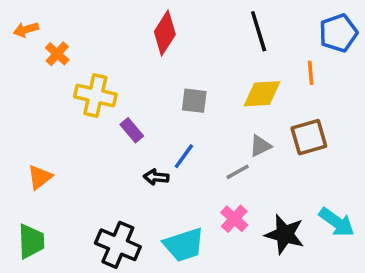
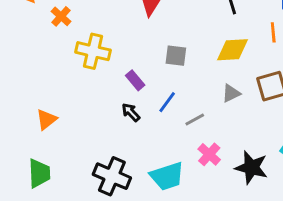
purple rectangle: (132, 130) -> (135, 80), moved
gray line: (238, 172) -> (195, 120), moved
black arrow: (156, 177) -> (131, 112), moved, turned 42

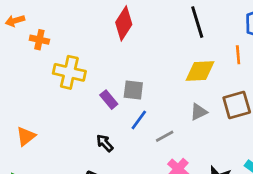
orange cross: (61, 16) -> (39, 40), turned -30
gray square: (176, 56) -> (133, 90), moved
black arrow: (131, 112) -> (105, 143), moved

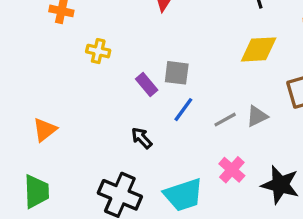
yellow cross: (69, 72) -> (98, 51), size x0.6
gray triangle: (199, 112) -> (257, 116), moved
gray line: (165, 136) -> (225, 120), moved

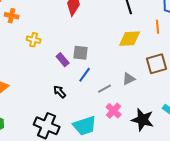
gray line: (225, 120) -> (105, 89), moved

